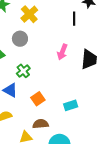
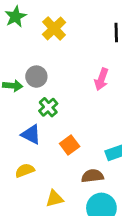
gray circle: (20, 39) -> (36, 77), moved
brown semicircle: (41, 124) -> (92, 176), moved

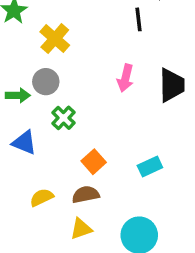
yellow cross: (54, 28) -> (55, 39), moved
blue triangle: (31, 135) -> (24, 143), moved
brown semicircle: (92, 176) -> (86, 195), moved

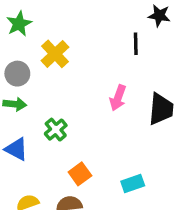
gray circle: (46, 82) -> (17, 74), moved

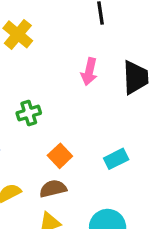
green cross: (56, 130) -> (29, 113), turned 30

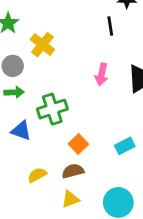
green cross: (29, 113) -> (52, 109), size x1.5

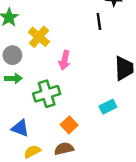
pink arrow: (102, 74) -> (64, 60), moved
blue triangle: (21, 131) -> (20, 128), moved
cyan rectangle: (125, 146) -> (108, 107), moved

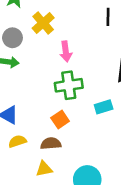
pink arrow: (64, 60) -> (66, 52), turned -30
green cross: (47, 94) -> (69, 85), moved

